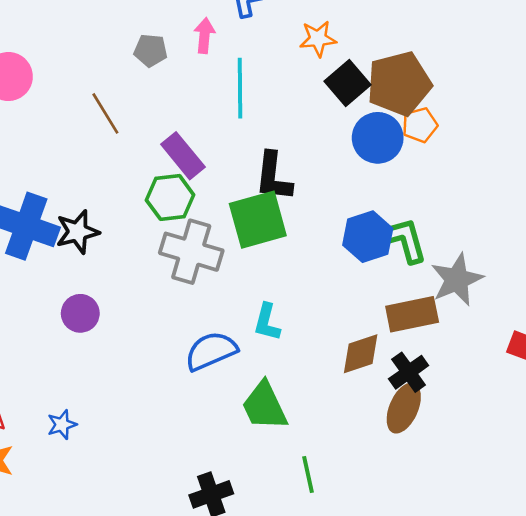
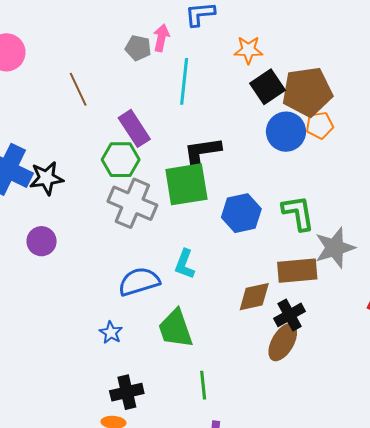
gray pentagon: (151, 50) -> (138, 48), moved
black L-shape: (273, 177) -> (202, 153), turned 69
blue hexagon: (368, 237) -> (241, 213), moved
blue star: (62, 425) -> (111, 332), moved, turned -30

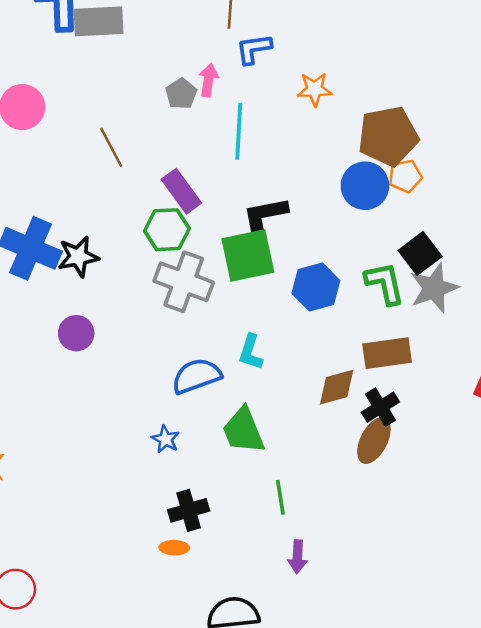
gray pentagon: (138, 48) -> (181, 94), turned 30
black square: (267, 87) -> (420, 253), moved
gray star: (335, 248) -> (434, 288), moved

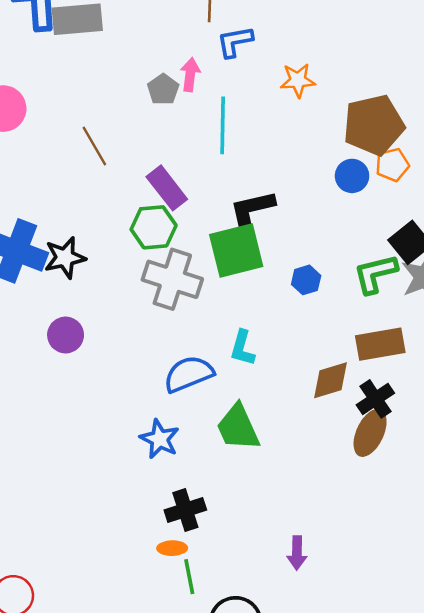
blue circle: (365, 186) -> (352, 176), size x0.7
green L-shape: (385, 283) -> (375, 274), turned -90
blue hexagon: (316, 287) -> (306, 280), size x0.6
blue star: (166, 439) -> (160, 439), size x1.4
green line: (280, 497) -> (189, 577), moved

